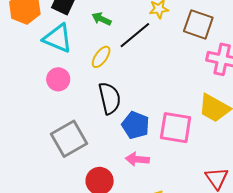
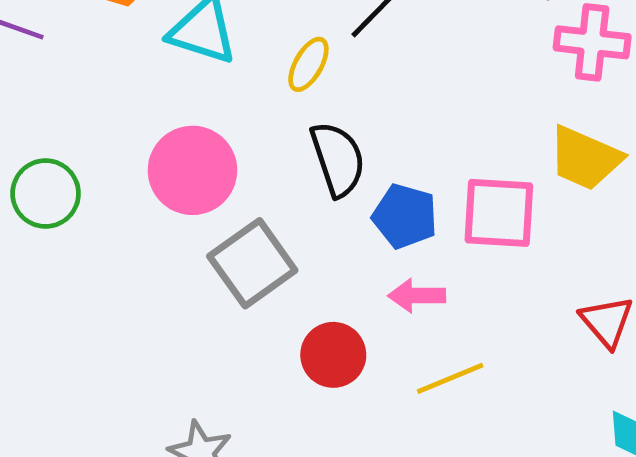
pink circle: (58, 79) -> (192, 170), moved, size x1.6

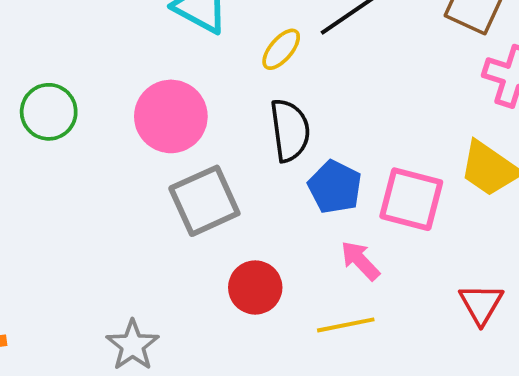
pink arrow: (417, 296) -> (360, 261), moved, turned 36

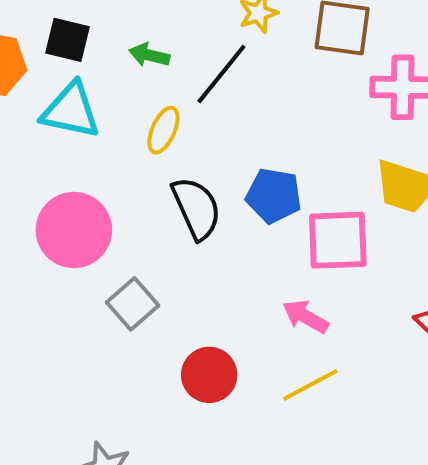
blue pentagon: (335, 187) -> (274, 196), moved
gray square: (204, 201) -> (133, 304), size x0.7

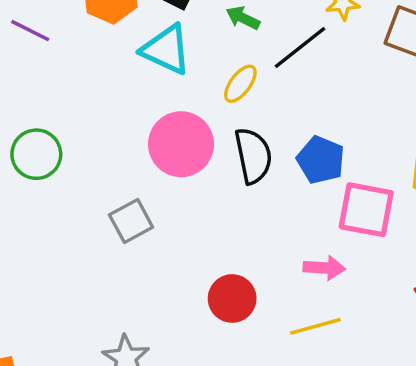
pink circle: (74, 230) -> (181, 144), moved
gray square: (133, 304) -> (131, 221), moved
pink arrow: (305, 317) -> (324, 268), turned 141

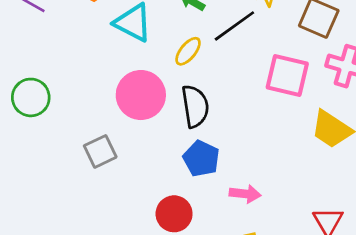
blue pentagon: (321, 160) -> (201, 159), moved
pink square: (366, 210) -> (287, 75), moved

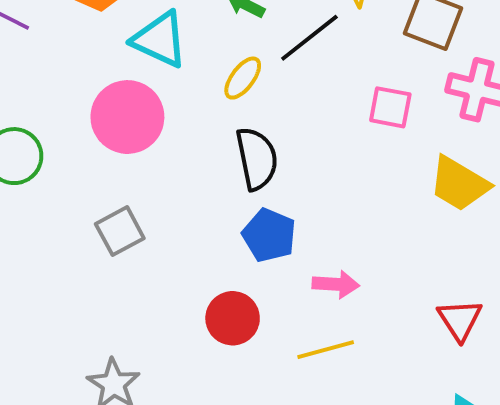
pink square: (287, 75) -> (390, 107), size x0.7
pink circle: (141, 95) -> (127, 117), moved

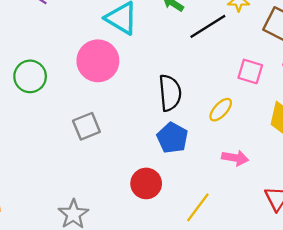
yellow ellipse: (243, 78) -> (221, 110), moved
pink arrow: (336, 284) -> (235, 158), moved
yellow line: (326, 350) -> (198, 207), turned -44

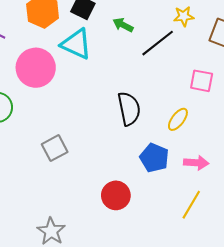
pink circle: (98, 61) -> (36, 68), moved
blue pentagon: (172, 138) -> (154, 158), moved
yellow line: (198, 207) -> (191, 205), moved

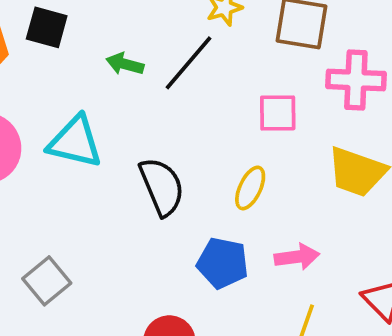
green arrow: (123, 25) -> (125, 64), moved
cyan triangle: (76, 44) -> (75, 142), moved

